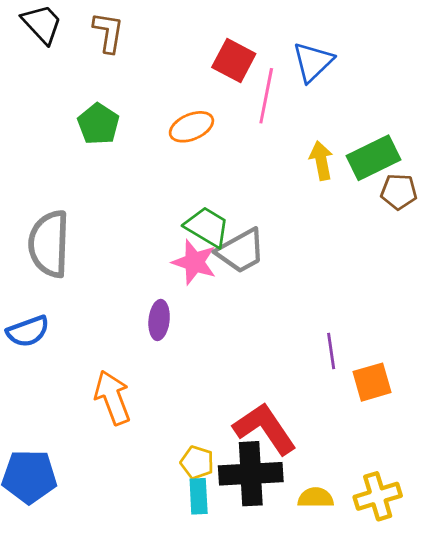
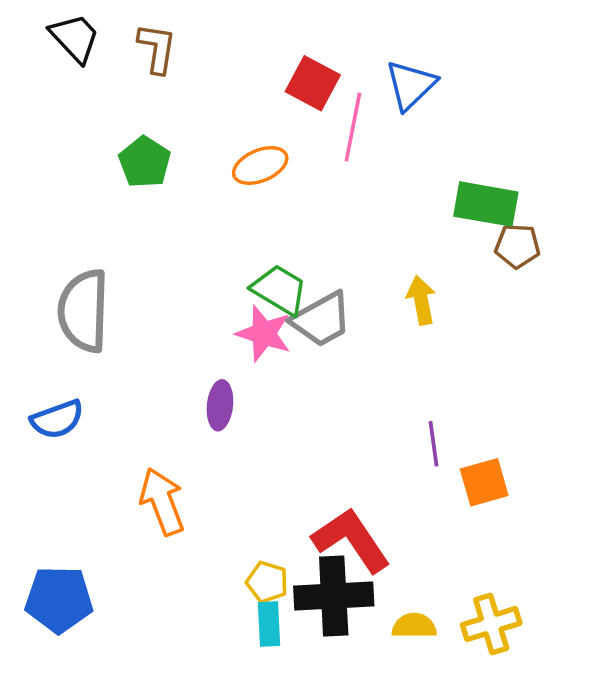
green rectangle: (373, 158) -> (486, 204), turned 36
yellow arrow: (321, 161) -> (421, 300), moved

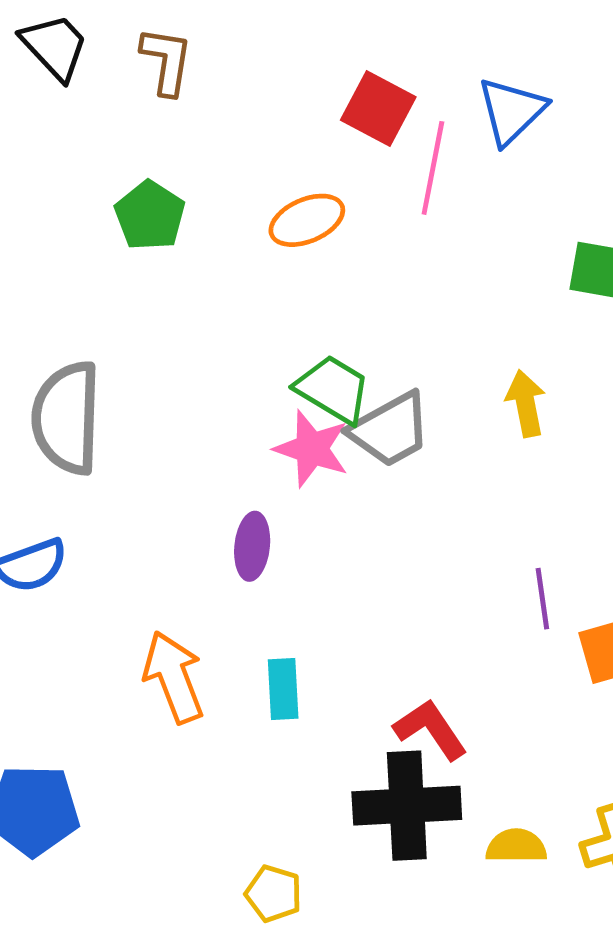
red L-shape: (351, 540) -> (431, 729), size x0.7
yellow pentagon: (267, 582) -> (274, 894), moved
cyan rectangle: (269, 624) -> (283, 689), moved

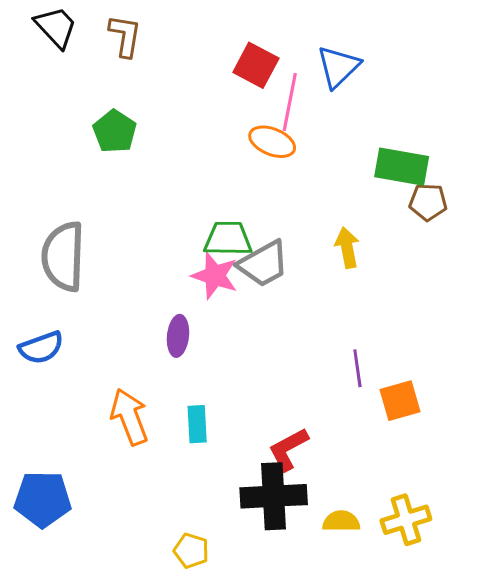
orange ellipse: (307, 220) -> (272, 142), moved, turned 45
green trapezoid: (333, 389) -> (228, 239), turned -30
red L-shape: (431, 729) -> (288, 449), turned -84

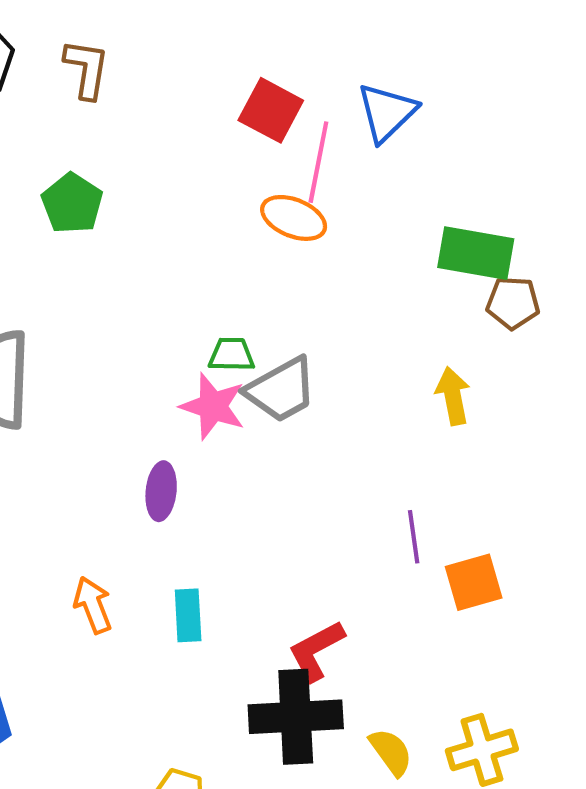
green trapezoid: (228, 239) -> (231, 355), size x0.7
yellow arrow: (347, 248) -> (453, 396), moved
orange arrow: (129, 417) -> (93, 605), size x0.7
yellow semicircle: (341, 521) -> (391, 752), turned 54

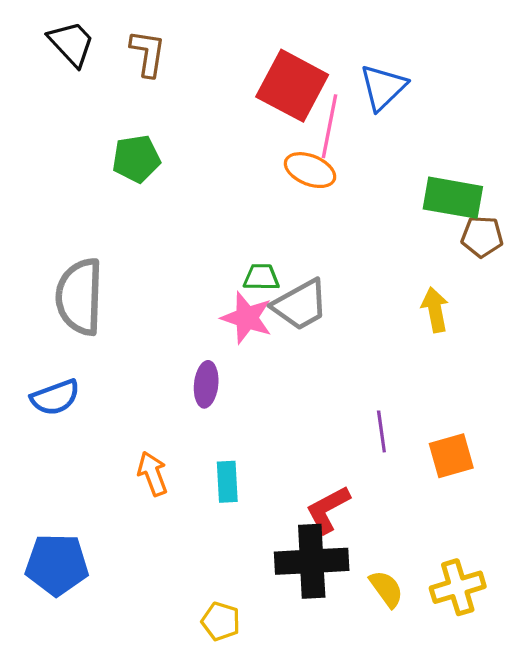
red square: (271, 110) -> (292, 86), size x1.4
green pentagon: (72, 203) -> (136, 159), turned 30
purple line: (414, 537) -> (381, 431), moved

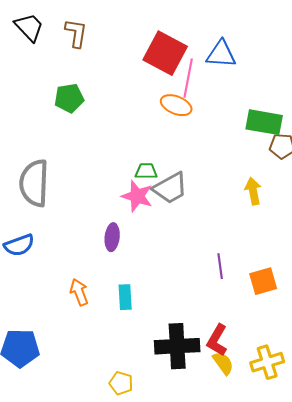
blue triangle: (383, 87) -> (221, 54), turned 48
red L-shape: (328, 509) -> (217, 340), moved, turned -32

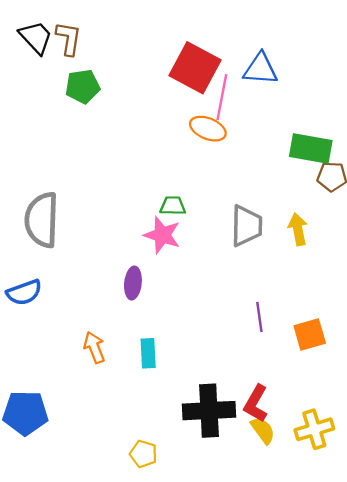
brown L-shape: (76, 33) -> (69, 39), moved
green pentagon: (69, 98) -> (83, 86), moved
gray trapezoid: (170, 188) -> (246, 226), moved, turned -60

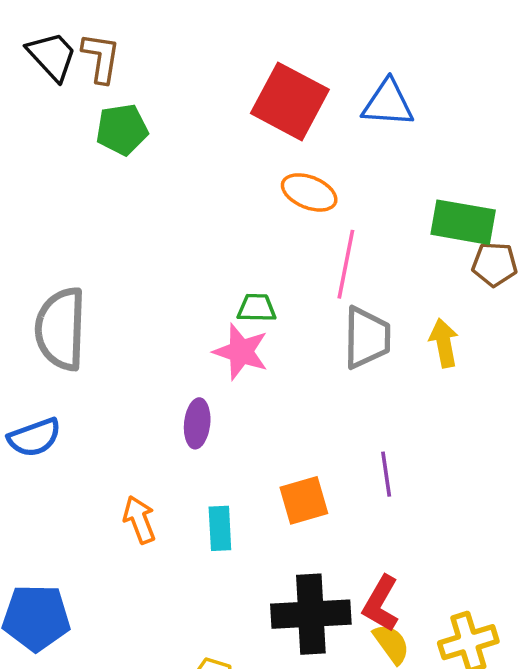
pink line: (222, 97) -> (346, 264), moved
orange square: (310, 335) -> (304, 500), moved

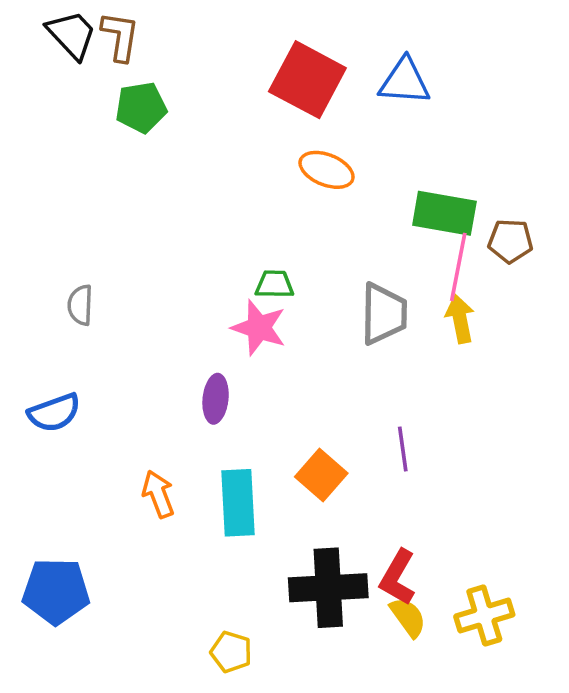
green rectangle: (463, 222) -> (444, 213), moved
pink line: (346, 264) -> (458, 267), moved
gray semicircle: (61, 329) -> (80, 305), size x0.5
orange square: (304, 500) -> (321, 475), turned -33
cyan rectangle: (220, 528) -> (238, 503), size x1.5

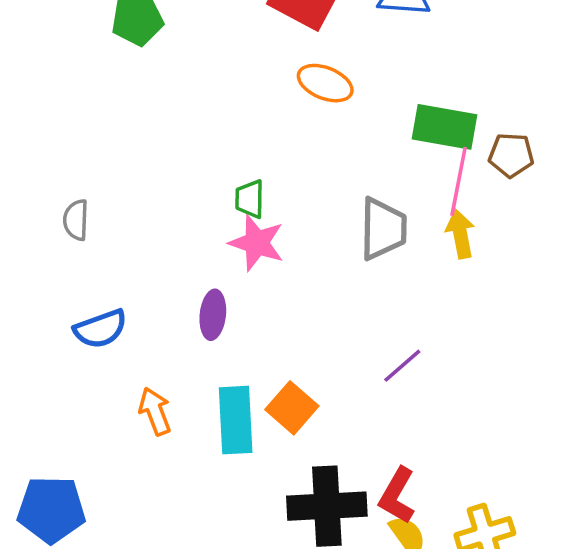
green trapezoid: (274, 284) -> (250, 199), moved, turned -90
blue semicircle: (54, 413) -> (101, 329), moved
purple line: (403, 449) -> (402, 366), turned 57
orange square: (321, 475) -> (292, 408), moved

